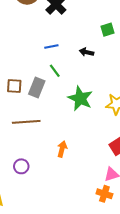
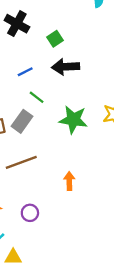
green square: (107, 30) -> (55, 39), moved
black arrow: (86, 52) -> (66, 67), size x1.6
gray rectangle: (37, 88) -> (22, 121), turned 30

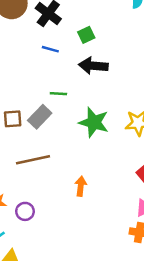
blue line: (25, 72) -> (50, 49), moved, turned 35
green line: (37, 97) -> (58, 94), turned -42
purple circle: (30, 213) -> (25, 211), moved

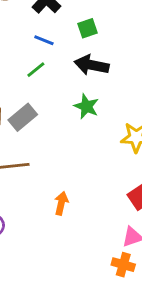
green line: (58, 94) -> (36, 70), moved, turned -49
green star: (94, 122) -> (86, 106), moved, size x0.7

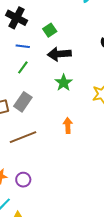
green star: (86, 106) -> (64, 83), turned 30
orange arrow: (61, 203) -> (68, 125), moved

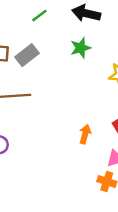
orange arrow: (68, 125) -> (85, 134), moved

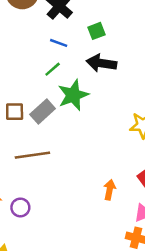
green star: (81, 48) -> (73, 95), moved, size x1.4

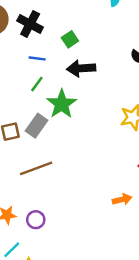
orange arrow: (110, 190) -> (122, 199), moved, turned 78

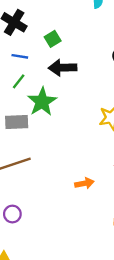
gray rectangle: (36, 126) -> (17, 122), turned 50
orange arrow: (122, 199) -> (84, 183), moved

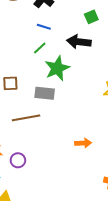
green square: (53, 39) -> (91, 17), moved
gray rectangle: (17, 122) -> (45, 93), moved

